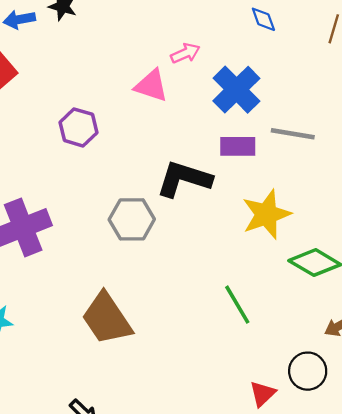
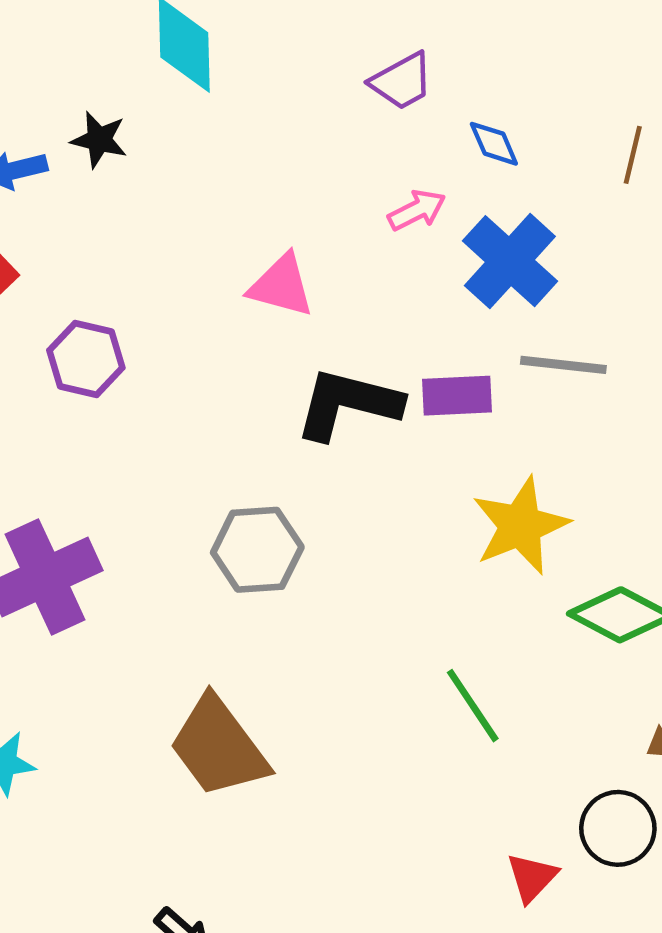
pink arrow: (185, 53) -> (417, 210), moved
blue cross: (236, 90) -> (510, 261), moved
purple hexagon: (78, 127) -> (86, 359), moved
black L-shape: (184, 179) -> (348, 404), moved

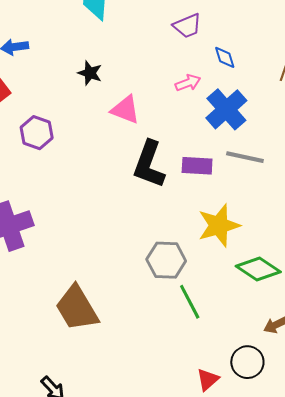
black star: (99, 140) -> (90, 73), moved
black L-shape: (348, 404) -> (149, 164), turned -90
gray hexagon: (257, 550) -> (166, 260), moved

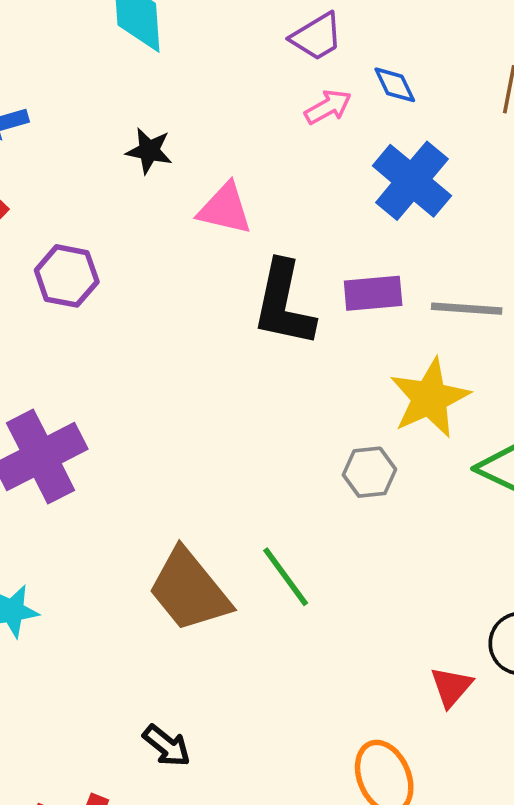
pink arrow: (188, 83) -> (328, 107), moved
gray line: (245, 157) -> (467, 309), moved
gray hexagon: (166, 260) -> (369, 472), moved, size x0.7
green line: (190, 302) -> (286, 577), moved

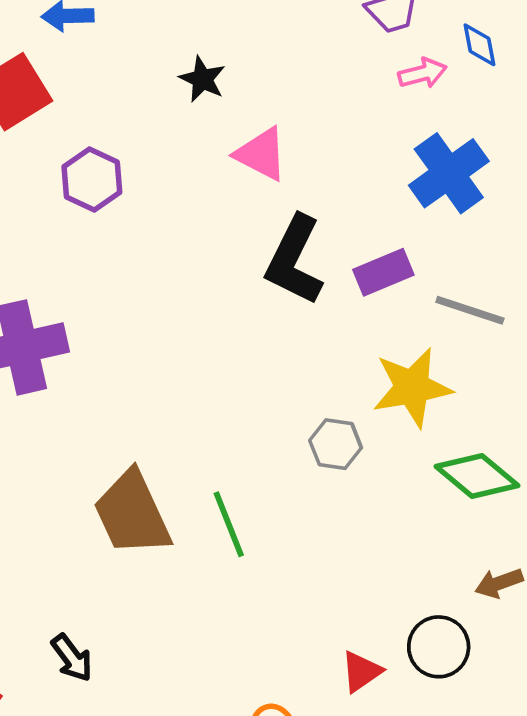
blue diamond: (395, 85) -> (480, 45), moved
pink arrow: (328, 107) -> (422, 73), moved
purple rectangle: (373, 293) -> (383, 272), turned -32

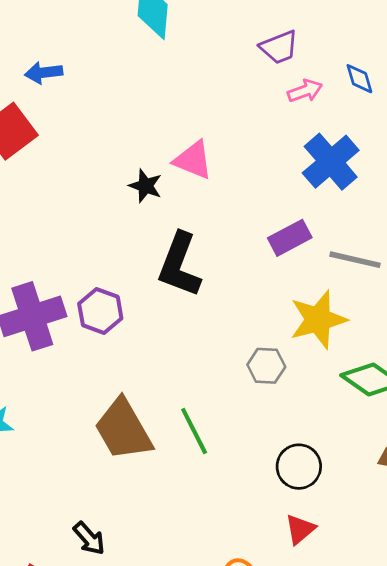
blue diamond: (480, 45) -> (359, 79), moved
black star: (202, 79) -> (145, 186), moved
purple hexagon: (92, 180) -> (100, 311), moved
black L-shape: (294, 260) -> (179, 265), moved
black circle: (439, 647) -> (299, 467), moved

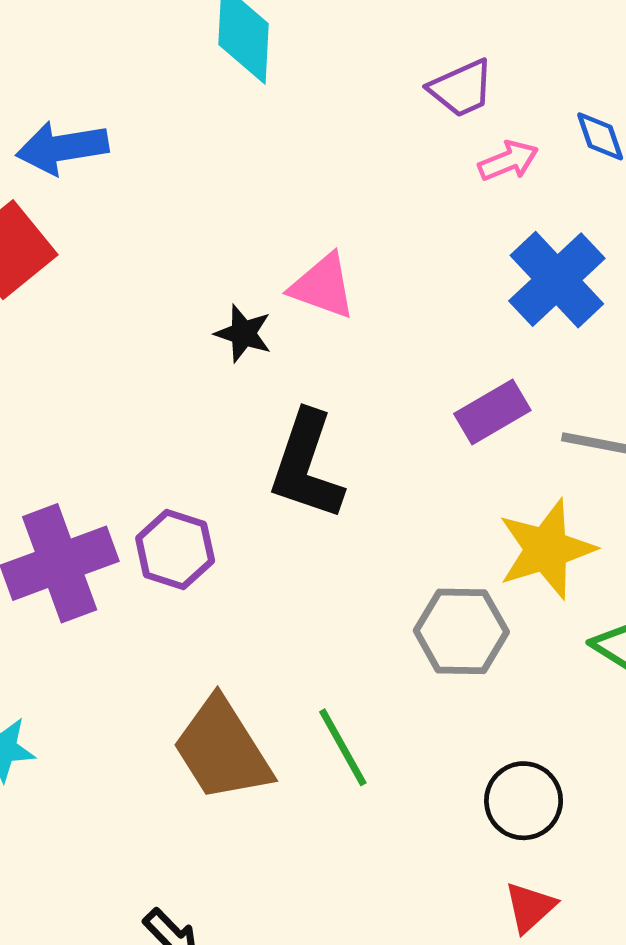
blue arrow: (44, 73) -> (62, 148), size x1.4
gray hexagon: (266, 366) -> (461, 631), size x1.4

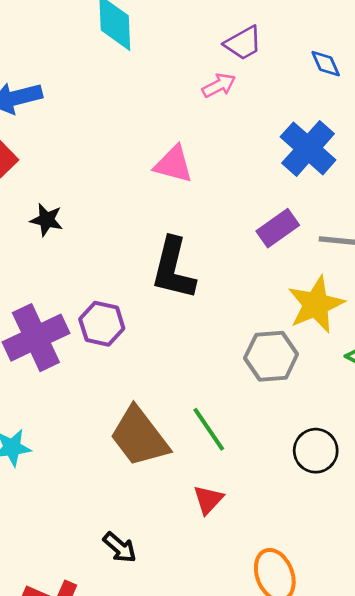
pink arrow: (508, 161) -> (219, 85), moved
black star: (243, 333) -> (47, 220), moved
red triangle: (530, 907) -> (208, 500), moved

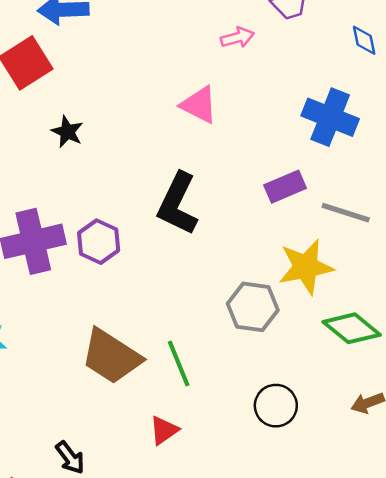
pink arrow: (219, 85) -> (237, 37), moved
blue cross: (308, 148) -> (330, 117), turned -32
brown trapezoid: (139, 437) -> (111, 356), turned -32

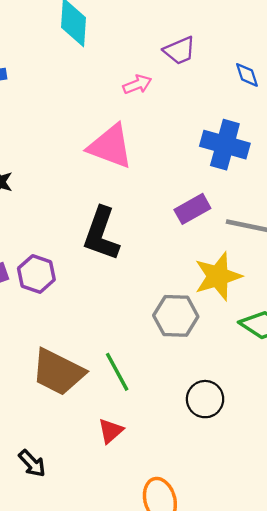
pink triangle: (199, 105) -> (110, 146), size x1.4

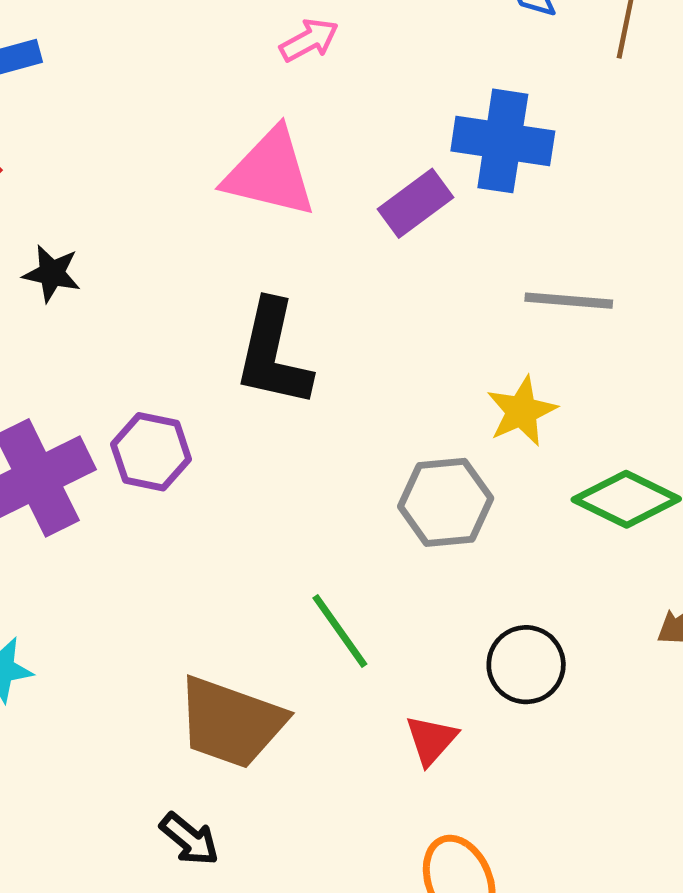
purple rectangle: (192, 209) -> (416, 203), moved
yellow star: (218, 276) -> (522, 411), size x0.7
brown trapezoid: (58, 372) -> (231, 722), moved
red triangle: (111, 431) -> (431, 740), moved

